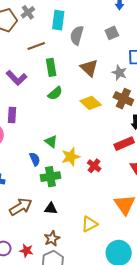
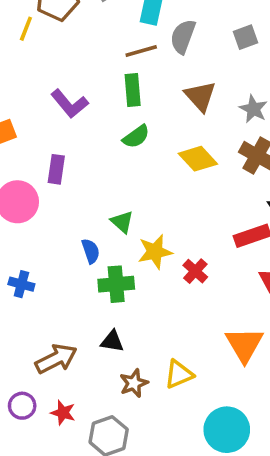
brown line: (36, 46) -> (141, 51), moved
brown arrow: (21, 207) -> (56, 359), moved
brown star: (52, 239) -> (134, 383), moved

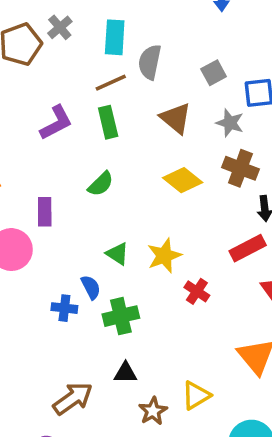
gray square: (245, 37) -> (214, 73), moved
purple L-shape: (69, 104) -> (56, 123), moved, turned -69
green semicircle: (136, 137) -> (101, 184), moved
yellow star: (155, 252) -> (164, 256), moved
blue cross: (21, 284) -> (64, 308), moved

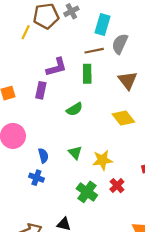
purple rectangle: (45, 212) -> (41, 90), moved
blue semicircle: (91, 287) -> (43, 156), moved
green cross: (121, 316) -> (87, 192), moved, turned 36

